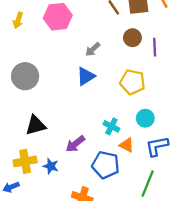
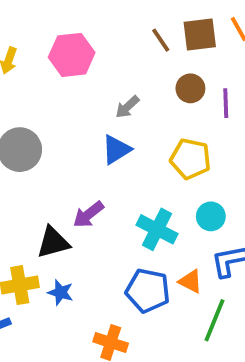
black triangle: (36, 125) -> (53, 242), moved
cyan cross: (111, 126) -> (157, 229), size x1.5
purple arrow: (75, 144) -> (88, 215), moved
orange triangle: (127, 145) -> (190, 281), moved

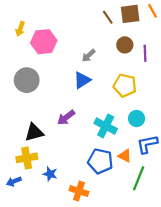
pink hexagon: (72, 55) -> (44, 42), moved
black triangle: (53, 242) -> (34, 132), moved
blue star: (61, 292) -> (50, 174), moved

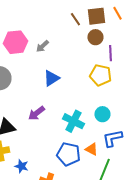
brown circle: (125, 45) -> (95, 37), moved
gray arrow: (89, 56) -> (42, 46), moved
yellow pentagon: (125, 85) -> (100, 75), moved

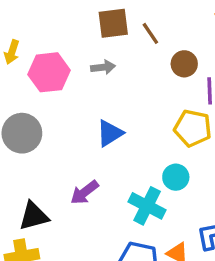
brown square: (96, 16) -> (113, 23), moved
gray arrow: (42, 46) -> (103, 67), moved, turned -144
cyan circle: (102, 114) -> (176, 177), moved

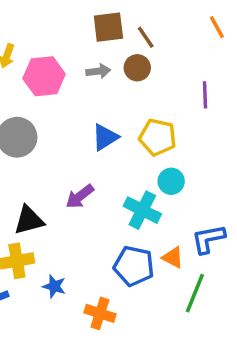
brown circle: (184, 64) -> (137, 68), moved
yellow pentagon: (193, 128) -> (158, 137), moved

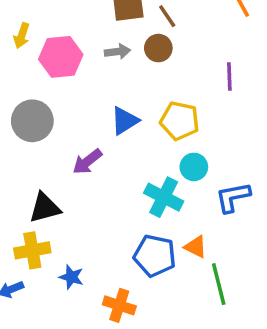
purple arrow: (80, 197) -> (87, 162), moved
blue L-shape: (208, 239) -> (233, 197), moved
green line: (195, 293) -> (219, 284), turned -36

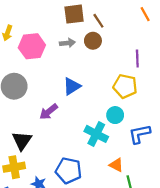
yellow pentagon: (180, 121) -> (125, 86), moved
black triangle: (45, 208) -> (22, 141), turned -40
blue pentagon: (155, 256) -> (69, 171), moved

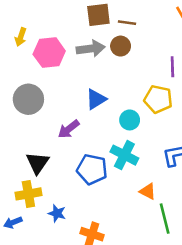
brown line: (98, 21) -> (127, 23), turned -48
gray arrow: (67, 43) -> (91, 49), size x1.5
cyan circle: (115, 115) -> (130, 120), moved
blue pentagon: (69, 171) -> (92, 169), moved

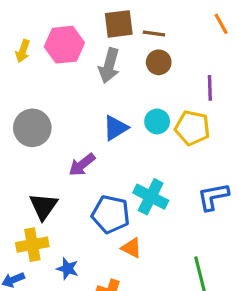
brown circle: (121, 46) -> (159, 62), moved
gray arrow: (91, 49) -> (109, 65), turned 112
pink hexagon: (49, 53) -> (64, 45), moved
cyan circle: (130, 120) -> (157, 121), moved
orange triangle: (148, 191) -> (132, 248), moved

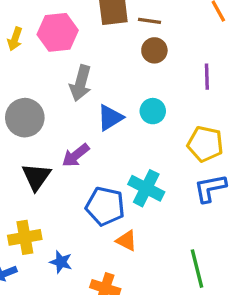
gray arrow: (109, 65) -> (81, 83), moved
yellow pentagon: (192, 128) -> (205, 144), moved
black triangle: (44, 206) -> (36, 177), moved

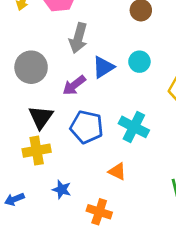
purple arrow: (76, 155) -> (74, 85), moved
blue pentagon: (105, 206) -> (87, 127), moved
yellow cross: (25, 237) -> (37, 151), moved

